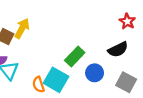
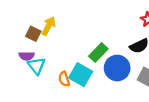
blue circle: (95, 73) -> (117, 68), size x1.5

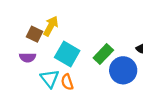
cyan triangle: (36, 66) -> (50, 78), moved
cyan square: (81, 75) -> (67, 54), moved

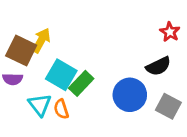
brown square: (34, 34) -> (21, 50), size x1.5
green rectangle: (103, 54) -> (81, 83), moved

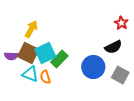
brown square: (21, 50) -> (28, 53), moved
cyan square: (61, 75) -> (45, 53), turned 35
cyan triangle: (40, 105) -> (30, 74), turned -30

